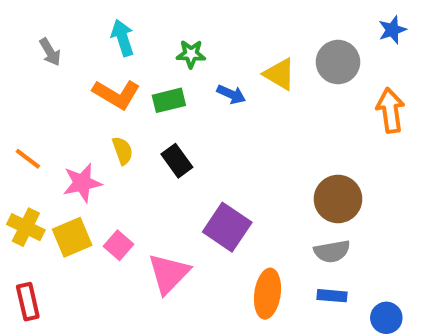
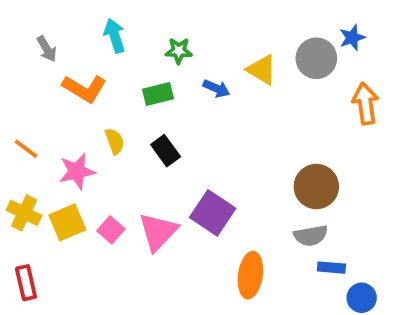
blue star: (392, 30) -> (352, 38), moved
orange L-shape: (116, 94) -> (84, 88), moved
pink triangle: (169, 273) -> (158, 232), moved
blue rectangle: (332, 296) -> (331, 268), moved

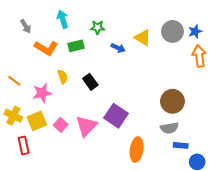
blue star: (352, 38) -> (195, 31), moved
green rectangle: (158, 94) -> (76, 46), moved
red rectangle: (26, 283) -> (24, 145), moved

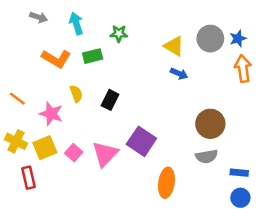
gray arrow: (26, 26) -> (39, 17), moved, turned -40
blue arrow: (118, 48) -> (179, 74), moved
black rectangle: (90, 82) -> (110, 100), turned 63
pink star: (42, 93) -> (51, 114), turned 30
blue rectangle: (181, 145) -> (239, 173), moved

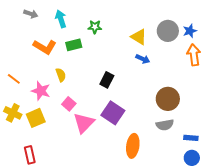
black rectangle: (110, 100) -> (107, 80), moved
pink square: (74, 153) -> (69, 104), moved
red rectangle: (29, 178) -> (30, 155), moved

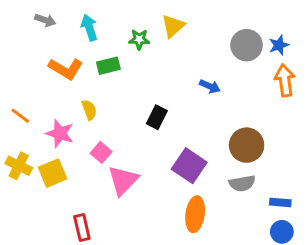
yellow triangle: (139, 37) -> (173, 26), moved, turned 48
purple square: (113, 113) -> (189, 166), moved
red rectangle: (30, 155) -> (82, 227), moved

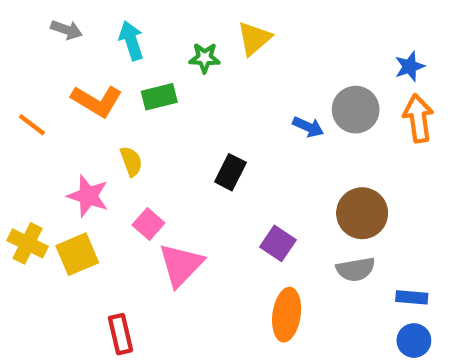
gray circle: (247, 45) -> (356, 110), moved
orange line: (20, 116) -> (32, 125), moved
purple square: (189, 166) -> (278, 243), size x0.7

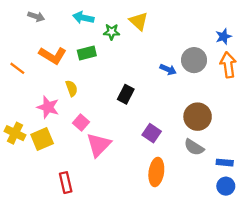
yellow triangle: (254, 38) -> (139, 21), turned -36
cyan arrow: (131, 41) -> (83, 18), moved, turned -60
gray semicircle: (356, 269) -> (194, 147), turned 42

